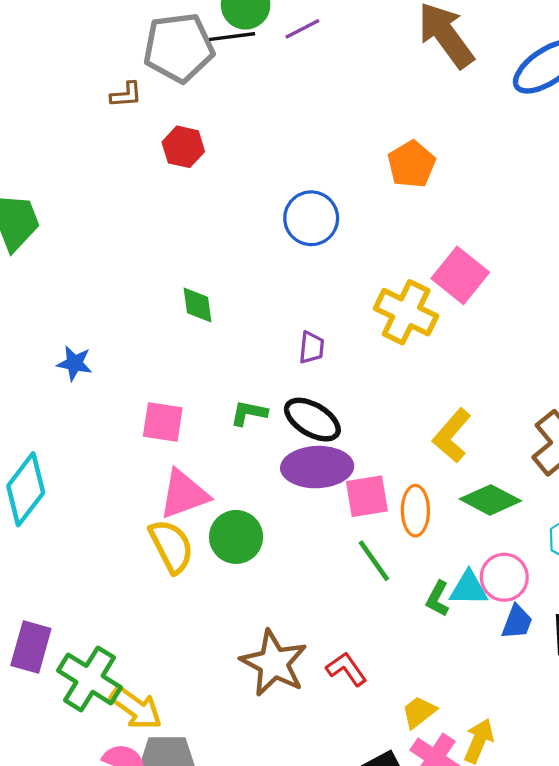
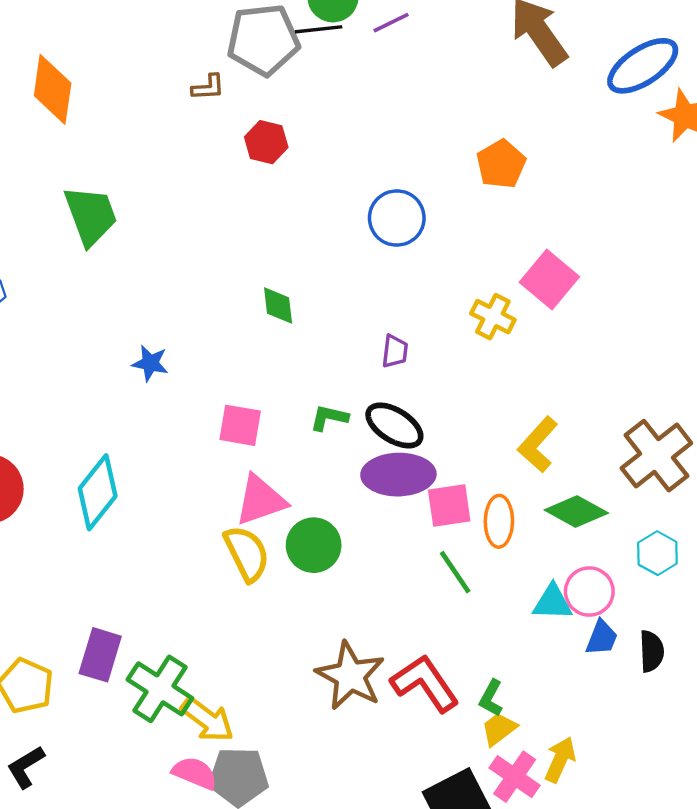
yellow cross: (406, 312) -> (493, 317), size x0.7
green L-shape: (438, 599) -> (491, 698), moved
red L-shape: (346, 669) -> (425, 683), size x1.6

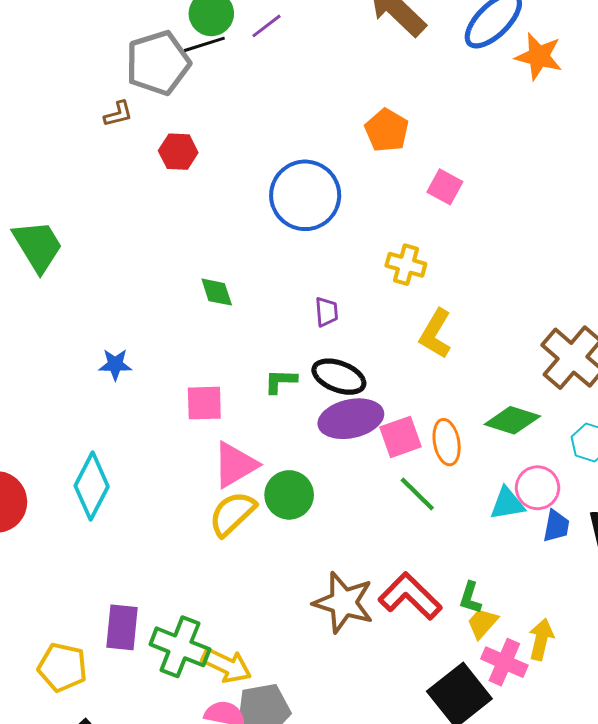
blue circle: (397, 218) -> (305, 195), size x1.4
pink square: (549, 280) -> (445, 187), moved, size x0.7
yellow L-shape: (538, 444) -> (435, 334), moved
yellow semicircle: (247, 553) -> (232, 514), turned -96

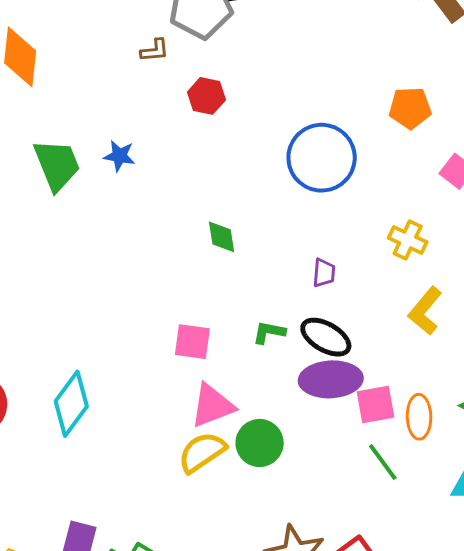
orange pentagon: (387, 130) -> (410, 108), turned 30
blue star: (115, 364) -> (119, 156), moved

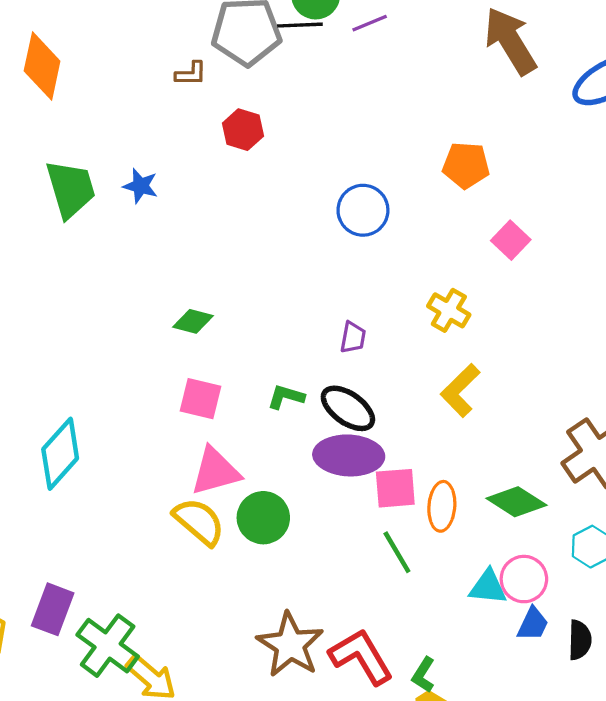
blue circle: (322, 158) -> (363, 210), size x0.7
green diamond: (222, 237) -> (193, 321), moved, turned -72
yellow semicircle: (202, 452) -> (199, 522), turned 69

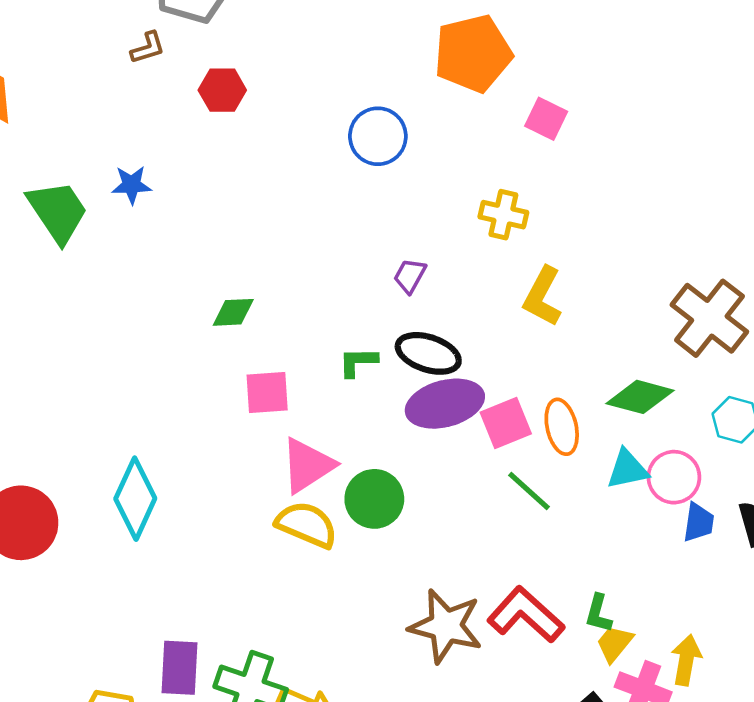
orange pentagon: (466, 165) -> (473, 53), size x1.5
purple trapezoid: (353, 337) -> (410, 276), turned -144
cyan triangle: (488, 587) -> (627, 469), moved

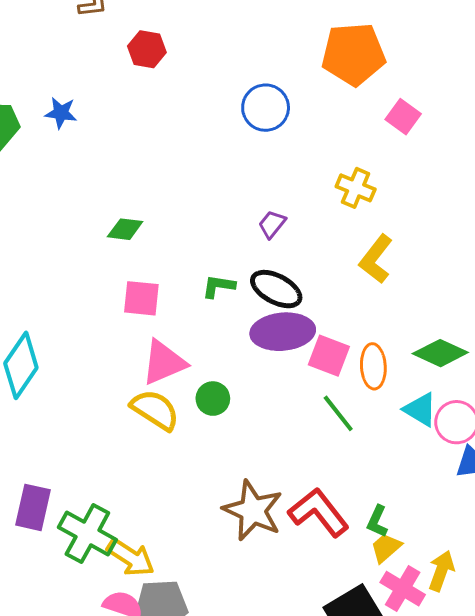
pink square: (506, 423) -> (329, 356), turned 33
cyan triangle: (627, 469) -> (420, 410), turned 33
green circle: (374, 499) -> (213, 399), size x0.7

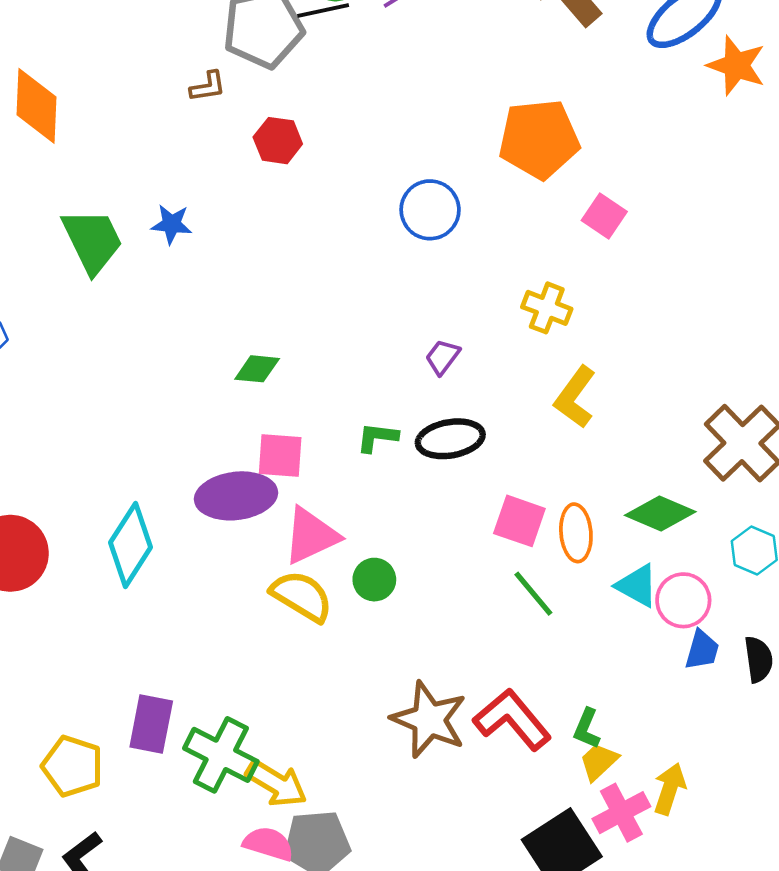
black ellipse: (276, 289) -> (450, 439), turned -36
purple ellipse: (283, 332) -> (236, 496), moved
pink cross: (403, 589) -> (621, 813), turned 33

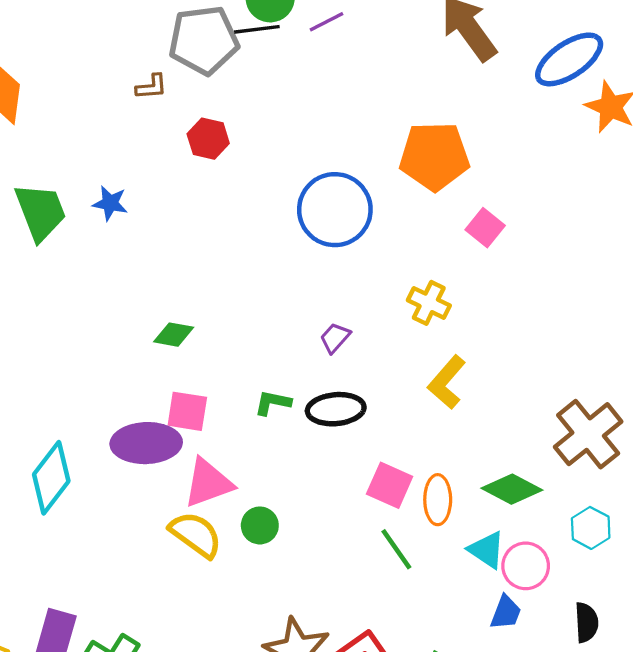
blue circle: (430, 210) -> (335, 210), size x1.4
blue trapezoid: (702, 650) -> (506, 612), moved

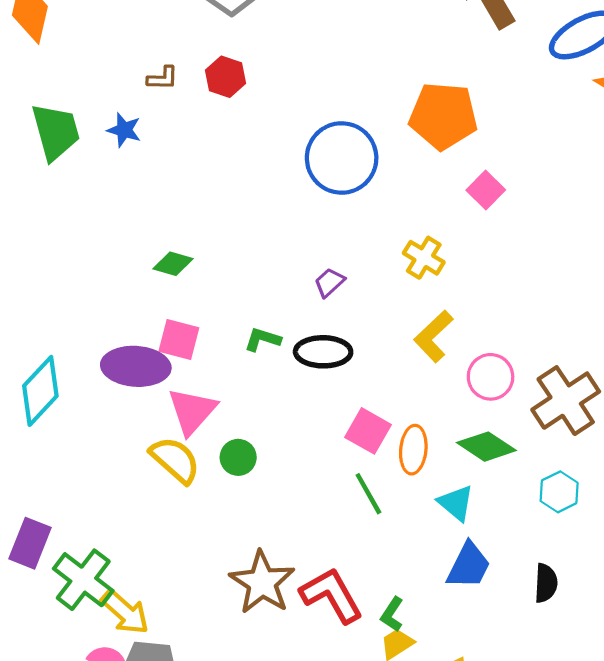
brown L-shape: (152, 87) -> (163, 78), moved
pink triangle: (208, 483) -> (192, 411), turned -34
pink circle: (526, 566) -> (491, 377), moved
blue trapezoid: (506, 612) -> (468, 566), size x1.4

